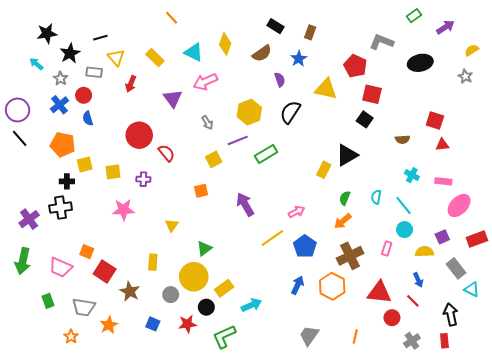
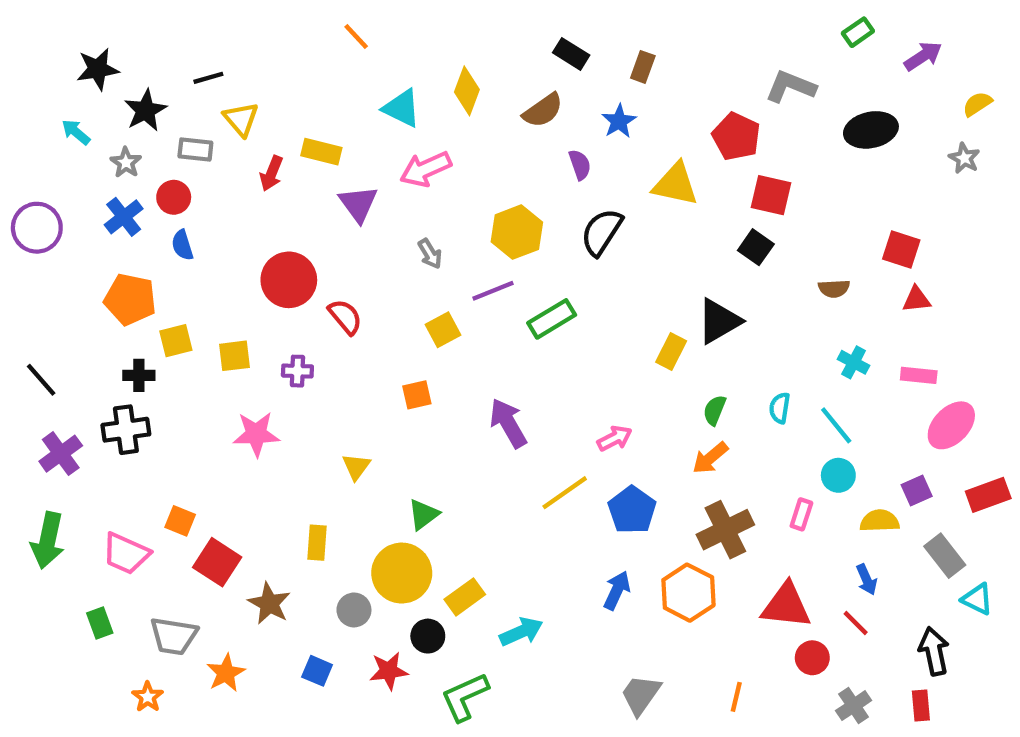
yellow rectangle: (155, 58) -> (321, 152), moved, turned -30
black line: (20, 138) -> (41, 380), moved

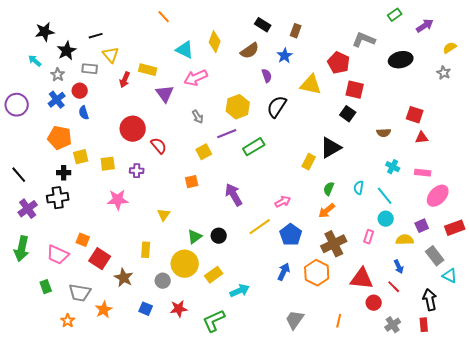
black circle: (428, 636) -> (219, 236), moved

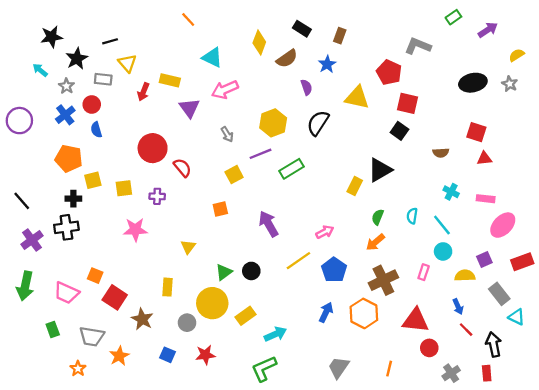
yellow diamond: (215, 42) -> (259, 42), moved
black ellipse: (401, 60) -> (473, 83), moved
red line: (394, 287) -> (466, 330), moved
green L-shape: (214, 321) -> (264, 369), moved

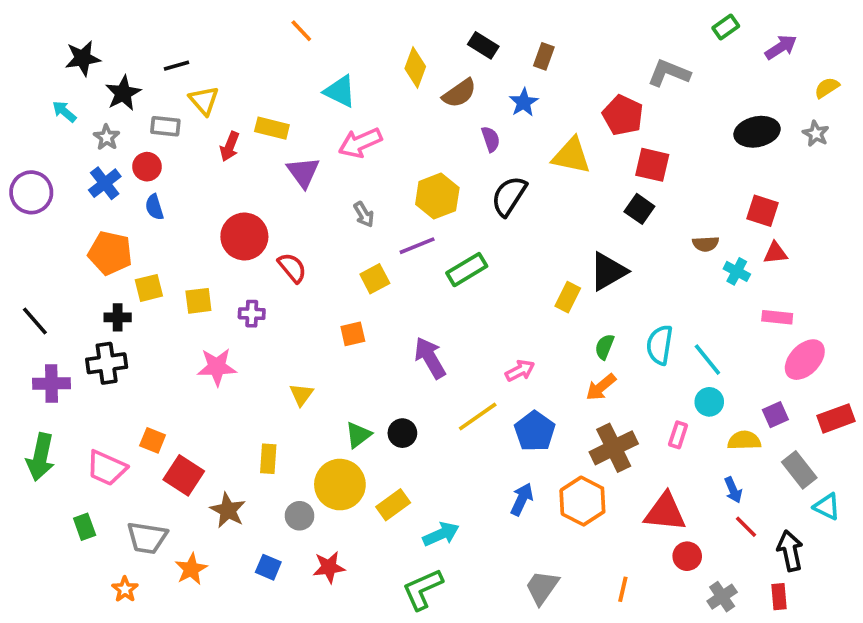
cyan cross: (451, 192) -> (737, 271), moved
cyan semicircle: (412, 216) -> (660, 345), size x1.5
purple cross: (32, 240) -> (51, 383), turned 35

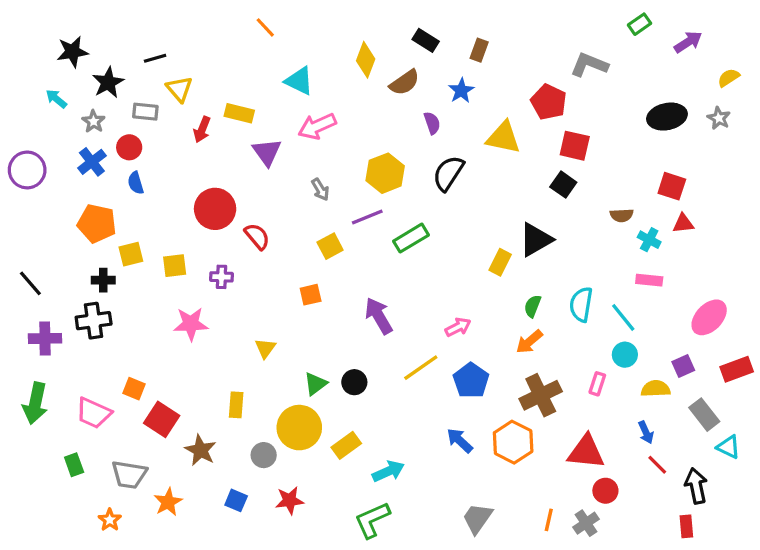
pink rectangle: (777, 317) -> (649, 280), moved
blue arrow: (522, 499) -> (460, 441), turned -72
gray cross: (722, 597) -> (586, 523), moved

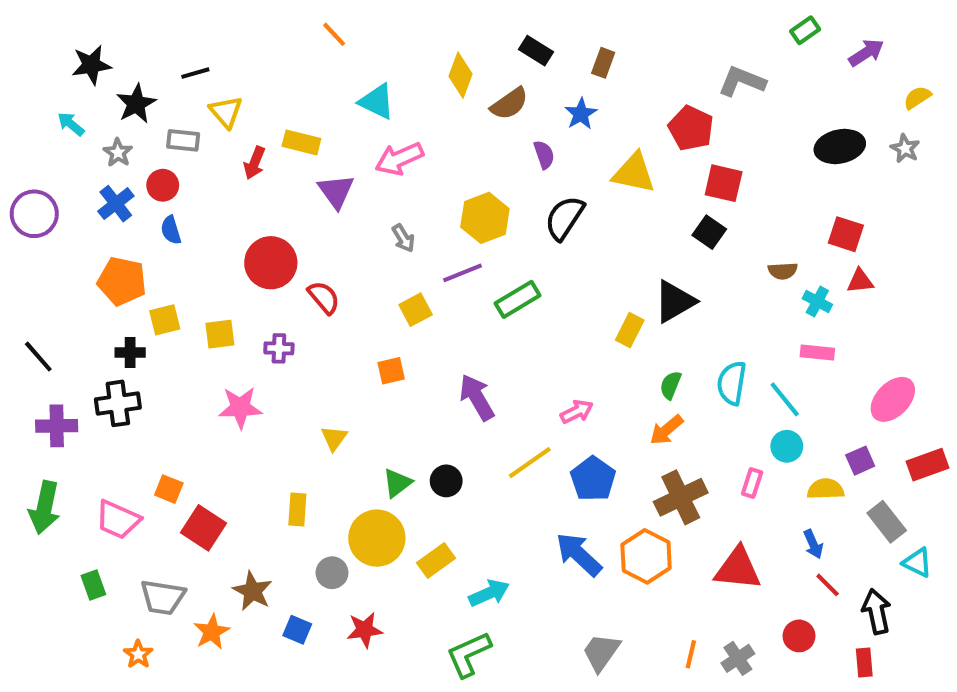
blue arrow: (460, 441) -> (579, 554), size x1.4
brown star: (200, 450) -> (252, 591), moved
red circle: (605, 491) -> (799, 636), moved

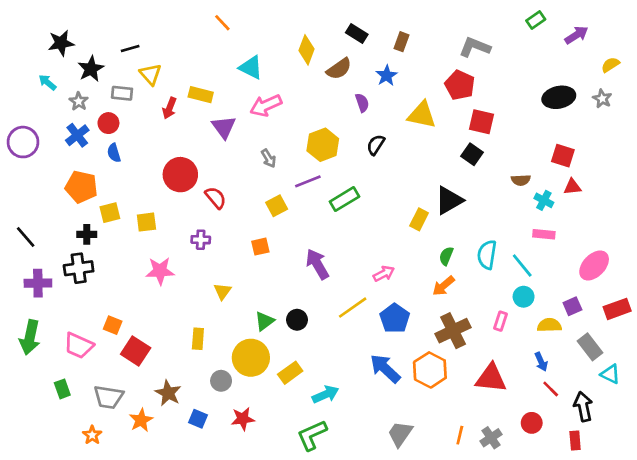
gray L-shape: (742, 81) -> (475, 47), moved
black semicircle: (564, 218) -> (376, 145), size x0.7
purple cross: (279, 348) -> (201, 240), moved

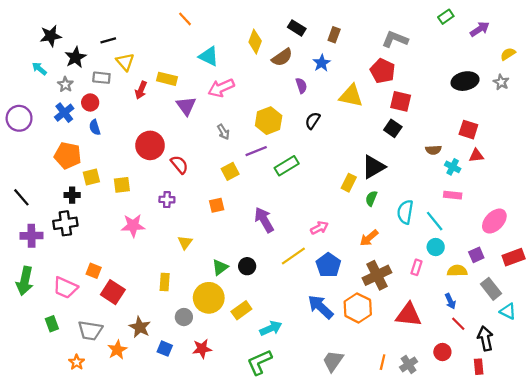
green semicircle: (446, 256) -> (371, 198), moved

